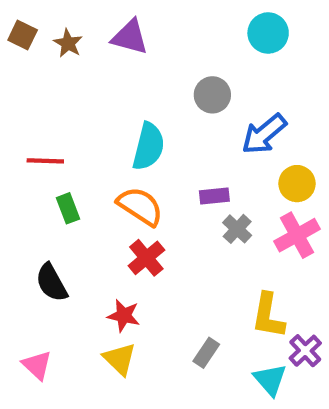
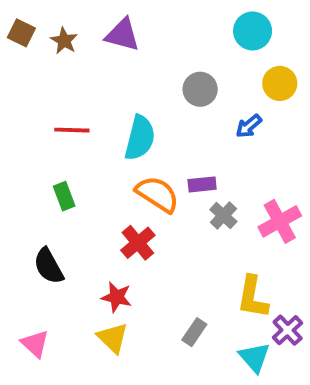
blue arrow: (264, 134) -> (249, 126), size x0.6
red line: (45, 161) -> (72, 130), moved
yellow circle: (297, 184) -> (280, 83), moved
orange semicircle: (140, 206) -> (157, 194), moved

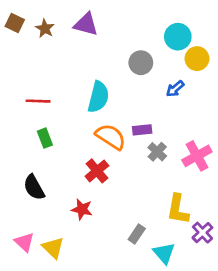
cyan circle: (253, 31) -> (178, 37), moved
red line: (72, 130) -> (38, 101), moved
yellow triangle: (113, 338) -> (53, 248), moved
cyan triangle: (255, 357) -> (164, 253), moved

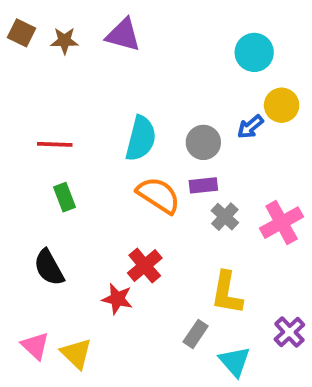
brown star: (45, 28) -> (65, 41), turned -30
yellow circle: (197, 59) -> (282, 105), moved
gray circle: (141, 63) -> (203, 142), moved
red cross: (97, 171) -> (145, 266), moved
yellow L-shape: (178, 209) -> (227, 293), moved

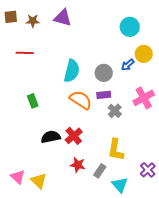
brown square: (22, 33) -> (11, 17), turned -32
red line: (55, 144) -> (25, 53), moved
pink cross: (282, 223) -> (144, 98), moved
black semicircle: (49, 268) -> (51, 137), moved, turned 108
red star: (117, 299) -> (78, 165), moved

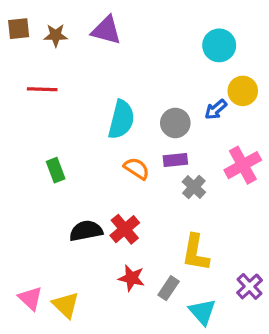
orange semicircle: (81, 100) -> (137, 168), size x0.7

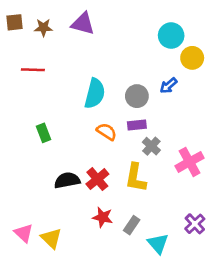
yellow circle: (243, 91) -> (192, 58), moved
pink cross: (243, 165) -> (190, 162), moved
yellow L-shape: (196, 253) -> (136, 178), moved

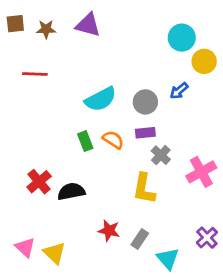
cyan semicircle: (95, 93) -> (101, 99), turned 48
green rectangle: (43, 133) -> (85, 141), moved
red cross: (97, 179) -> (39, 182), moved

